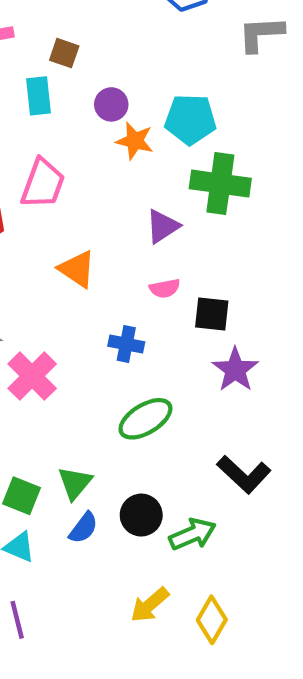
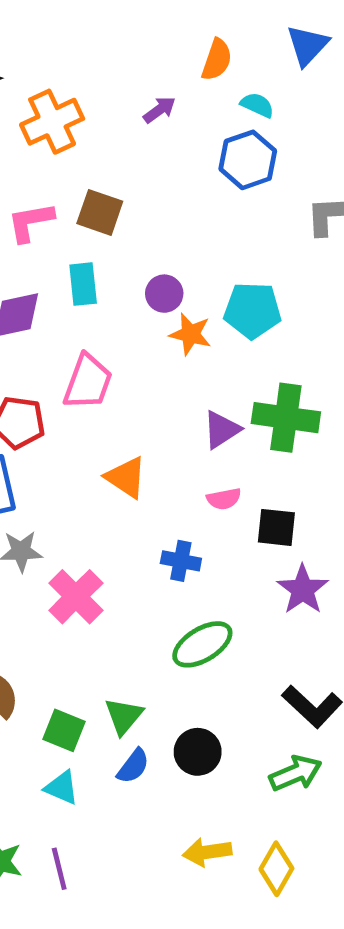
brown square: (64, 53) -> (100, 212), moved, size x1.4
green cross: (220, 184) -> (286, 418), moved
green arrow: (193, 534) -> (295, 773), moved
yellow arrow: (150, 605) -> (207, 852), turned 33

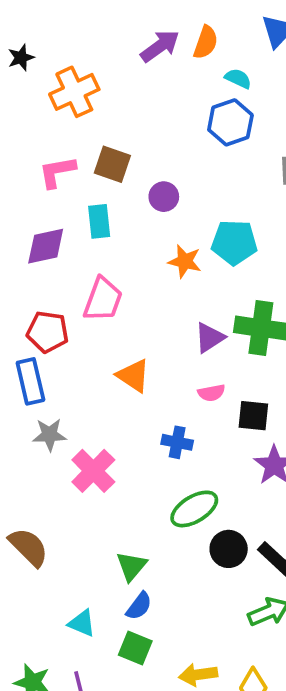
purple arrow: (159, 110) -> (160, 46), moved, size x1.5
purple circle: (164, 294) -> (164, 197), moved
green square: (64, 730) -> (135, 648), moved
black circle: (198, 752) -> (229, 549), moved

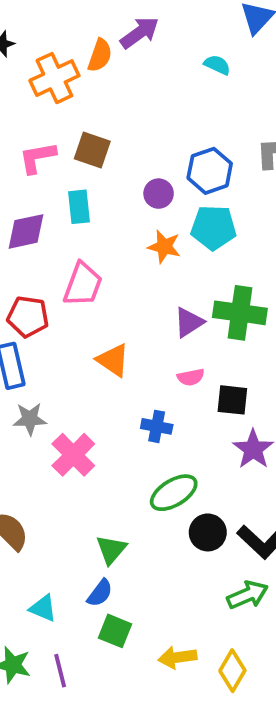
orange semicircle: (206, 42) -> (100, 55), moved
blue hexagon: (230, 122) -> (210, 171), moved
purple circle: (164, 197) -> (159, 194), moved
blue semicircle: (139, 606) -> (100, 593), moved
cyan triangle: (82, 623) -> (43, 608), moved

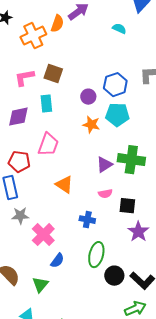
green ellipse: (174, 493) -> (96, 255), turned -45
green triangle: (111, 549) -> (40, 285), moved
blue semicircle: (100, 593) -> (57, 261), moved

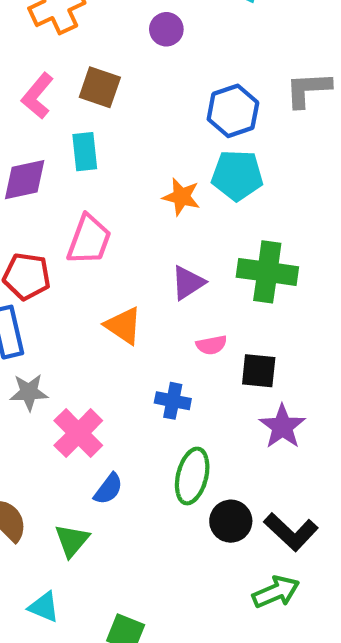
pink L-shape: (24, 78) -> (37, 96), turned -40
purple circle: (88, 97) -> (166, 29), moved
purple triangle: (104, 165) -> (188, 283), moved

